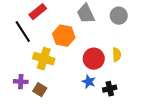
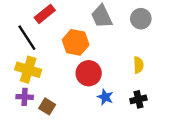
yellow cross: (44, 59) -> (28, 70), moved
red circle: (94, 59) -> (89, 73), moved
black cross: (110, 89) -> (138, 99), moved

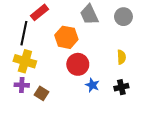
black line: (27, 38) -> (24, 33), turned 45

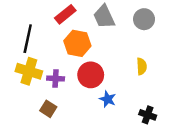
red rectangle: (39, 12) -> (65, 14), moved
purple cross: (22, 85) -> (56, 79), moved
black cross: (121, 87) -> (148, 115), moved, turned 32

